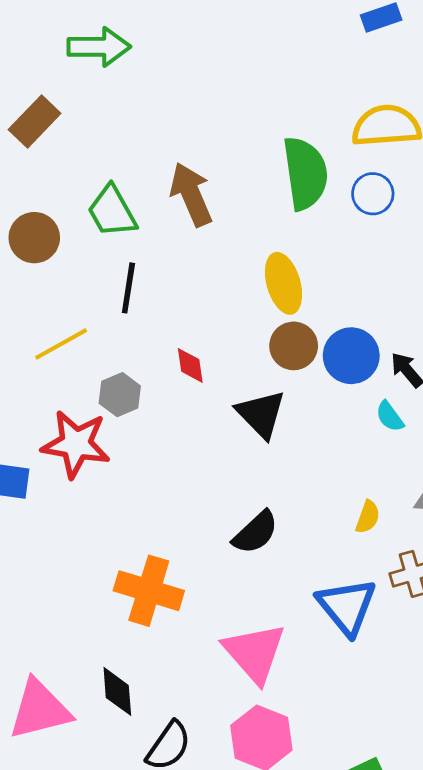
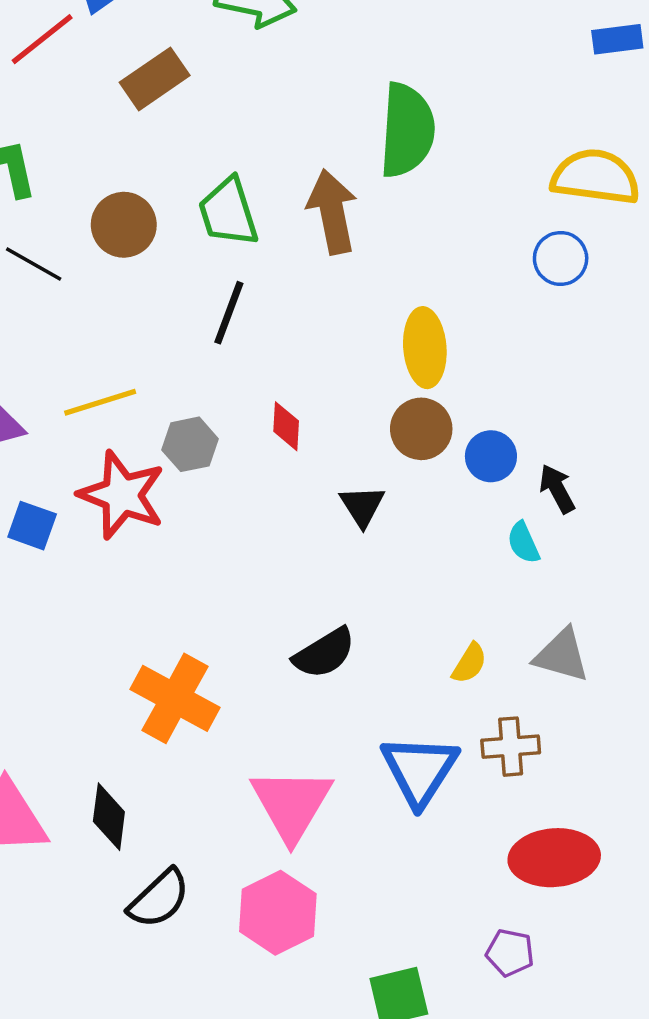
green semicircle: (305, 173) -> (407, 130), moved
yellow line: (61, 344) -> (100, 402), moved
blue circle: (351, 356) -> (491, 456), size x0.7
black triangle: (261, 414) -> (362, 506), size x0.7

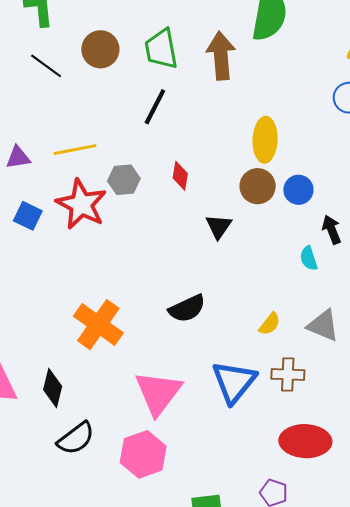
blue circle: (491, 456) -> (298, 190), moved

